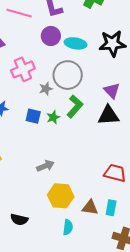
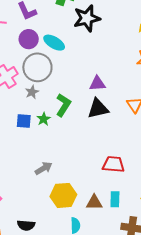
cyan ellipse: (75, 43) -> (54, 43), turned 30
black star: (113, 44) -> (87, 18), moved
gray circle: (68, 75) -> (37, 67), moved
purple triangle: (112, 91) -> (97, 84), turned -42

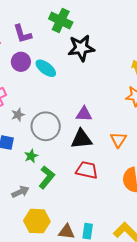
gray circle: (37, 67) -> (46, 126), moved
green L-shape: (63, 105) -> (47, 177), moved
green star: (44, 119) -> (31, 156), moved
red trapezoid: (113, 164) -> (87, 170), moved

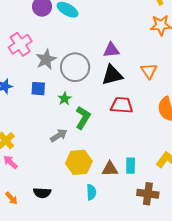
gray star: (18, 115) -> (46, 59), size x1.5

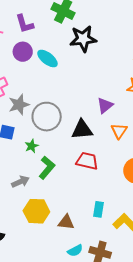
purple triangle: (111, 50) -> (105, 105), moved, turned -42
cyan rectangle: (131, 166) -> (99, 209), moved
cyan semicircle: (91, 192) -> (75, 251), moved, turned 56

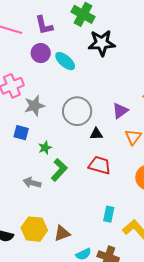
gray circle: (47, 117) -> (77, 111), moved
black triangle: (82, 130) -> (96, 134), size x0.6
gray arrow: (20, 182) -> (32, 183), turned -144
yellow hexagon: (36, 211) -> (34, 229), moved
brown triangle: (66, 222) -> (62, 233), moved, turned -30

